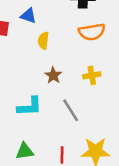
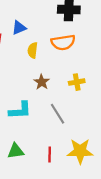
blue triangle: (28, 16) -> (19, 28), turned -42
orange semicircle: (92, 32) -> (63, 42), moved

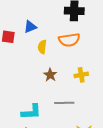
cyan L-shape: (20, 110) -> (31, 112), moved
gray line: (57, 114) -> (64, 103), turned -60

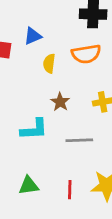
cyan L-shape: (31, 112) -> (34, 129), moved

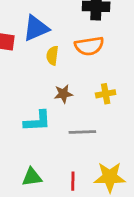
blue triangle: (33, 36) -> (36, 28), size x1.5
brown star: (60, 102) -> (63, 94), turned 30

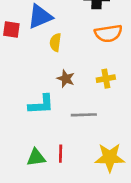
orange semicircle: (89, 46) -> (108, 33), moved
brown star: (63, 94) -> (66, 79), turned 30
red line: (73, 181) -> (61, 154), moved

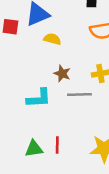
yellow semicircle: (55, 42) -> (52, 39), turned 98
gray line: (84, 115) -> (79, 94), moved

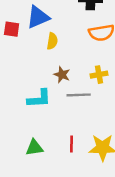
yellow semicircle: (52, 39) -> (52, 41), turned 84
red line: (57, 145) -> (71, 144), moved

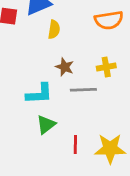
green triangle: (34, 148) -> (46, 125), moved, turned -30

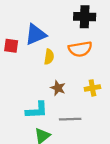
orange semicircle: (109, 20) -> (80, 49), moved
gray line: (83, 90) -> (70, 119), moved

